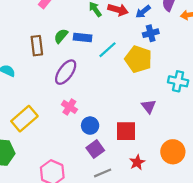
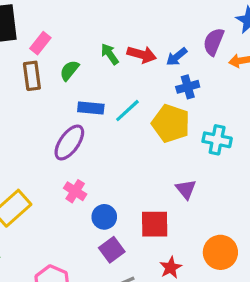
green semicircle: (61, 36) -> (69, 70), moved
blue rectangle: (83, 37) -> (91, 108), moved
brown rectangle: (37, 46) -> (32, 76), moved
cyan cross: (178, 81) -> (217, 140), moved

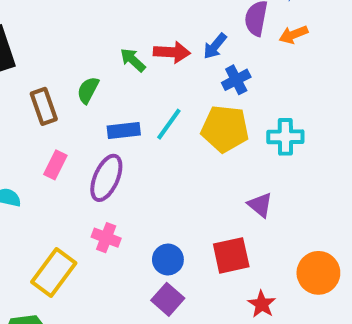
pink rectangle: (40, 43) -> (55, 165), moved
pink cross: (75, 191) -> (106, 238), moved
purple square: (112, 250) -> (168, 299), moved

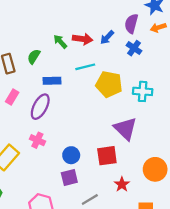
orange arrow: (293, 35) -> (158, 28), moved
blue cross: (236, 80) -> (134, 48), moved, turned -32
cyan line: (169, 124) -> (85, 67), moved, turned 36
purple triangle: (260, 205) -> (125, 129), size x1.6
purple square: (168, 299) -> (69, 178), turned 30

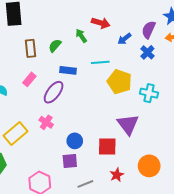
red arrow: (83, 39) -> (101, 23), moved

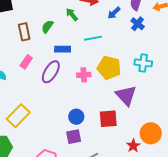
yellow pentagon: (119, 82) -> (109, 68), moved
pink cross: (46, 122) -> (84, 75), moved, turned -32
red star: (117, 175) -> (133, 146), moved

